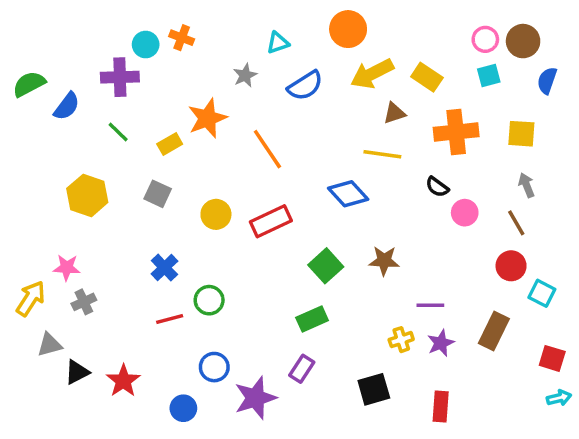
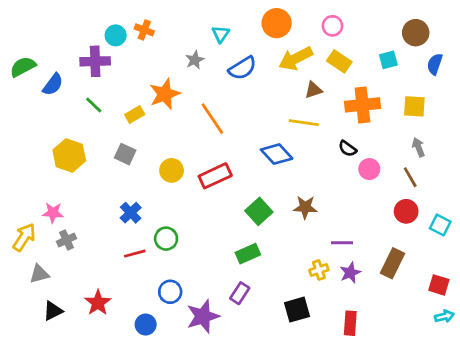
pink circle: (485, 39) -> (332, 26), moved
cyan triangle: (278, 43) -> (221, 34), turned -36
cyan square: (542, 293) -> (440, 225), moved
black triangle: (77, 372) -> (53, 311), moved

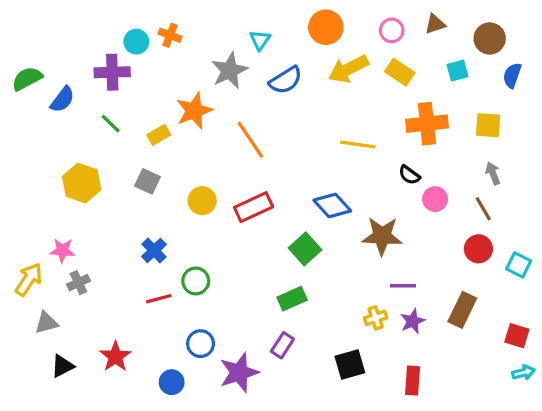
gray star: (195, 60) -> (229, 71), size x1.6
brown triangle: (313, 90) -> (435, 24), moved
blue diamond: (277, 154) -> (332, 206), moved
brown star: (305, 207) -> (382, 236), moved, size x1.4

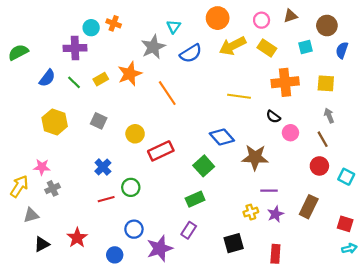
blue semicircle: (62, 99) -> (47, 78), moved
yellow rectangle: (159, 135) -> (101, 79), moved
red rectangle: (254, 207) -> (161, 151), moved

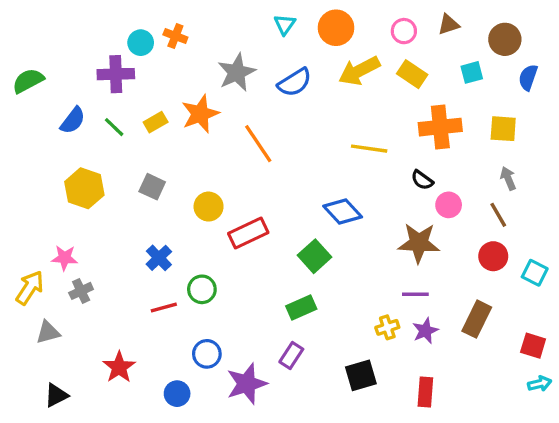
cyan triangle: (174, 27) -> (285, 24), moved
brown star: (255, 157) -> (419, 243), moved
black triangle: (42, 244) -> (56, 395), moved

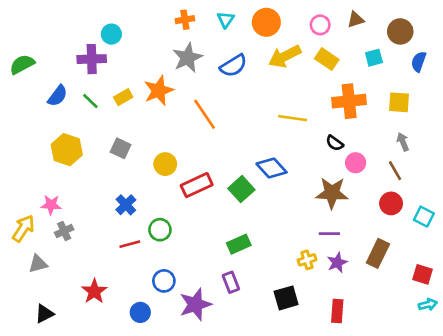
orange cross: (175, 36) -> (185, 20), moved, turned -30
green square: (314, 256) -> (241, 189), moved
purple rectangle: (291, 356) -> (231, 282), turned -54

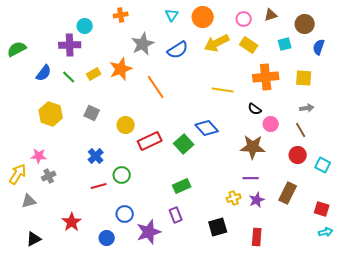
orange cross: (185, 20) -> (121, 15), moved
gray arrow: (403, 142) -> (307, 108), turned 104

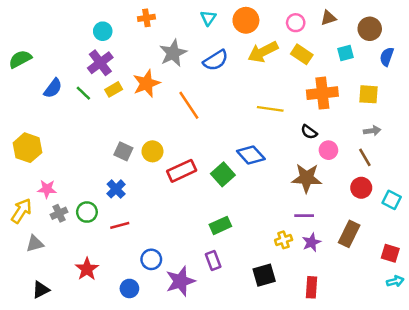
purple cross: (70, 45) -> (100, 63), moved, turned -35
gray square: (92, 113) -> (123, 151), moved
yellow hexagon: (51, 114) -> (27, 148), moved
green circle: (122, 175) -> (87, 212), moved

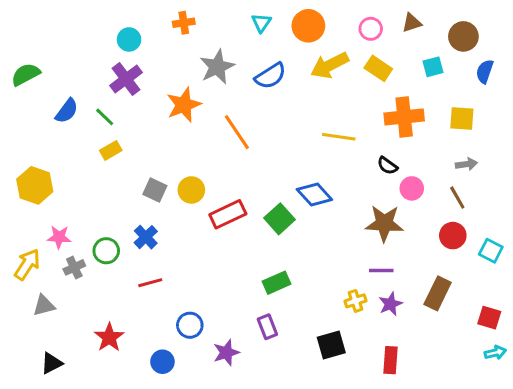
yellow rectangle: (114, 89) -> (111, 150), moved
green circle: (87, 212) -> (106, 251), moved
purple star: (180, 281) -> (226, 353), size x0.7

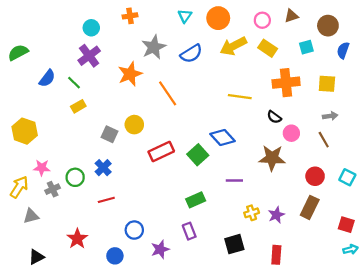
yellow circle: (191, 190) -> (134, 125), moved
red circle: (453, 236) -> (315, 176), moved
purple line: (381, 270) -> (234, 181), moved

